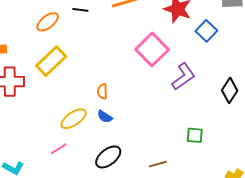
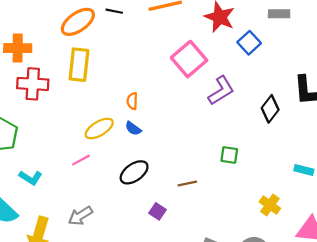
orange ellipse: (48, 22) -> (78, 22), size x1.4
yellow rectangle: (51, 61) -> (79, 65), turned -44

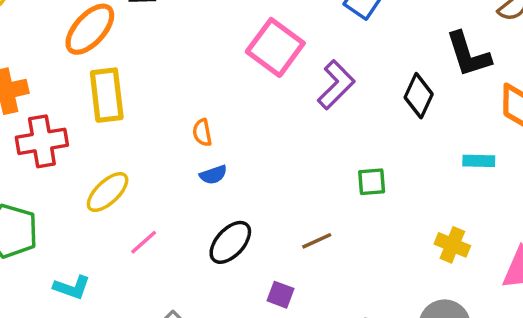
yellow ellipse: (99, 128) -> (108, 192), moved
blue semicircle: (133, 128) -> (213, 175), turned -42
cyan rectangle: (304, 170) -> (479, 161), moved

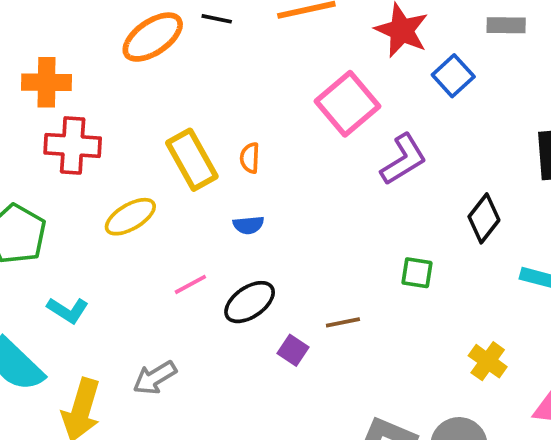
yellow rectangle: (107, 95) -> (192, 160), moved, turned -36
black diamond: (419, 96) -> (484, 218), moved
orange semicircle: (202, 133) -> (250, 158), moved
pink line: (144, 242) -> (190, 284), moved
purple square: (280, 295) -> (293, 350), moved

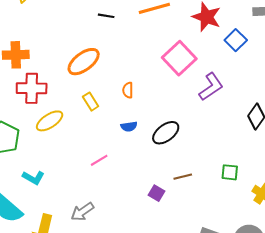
orange ellipse: (153, 37) -> (84, 62), moved
yellow rectangle: (192, 160) -> (91, 102), moved, size x0.6
yellow ellipse: (130, 217) -> (50, 121), moved
green square: (417, 273) -> (230, 172), moved
black ellipse: (250, 302) -> (166, 133), moved

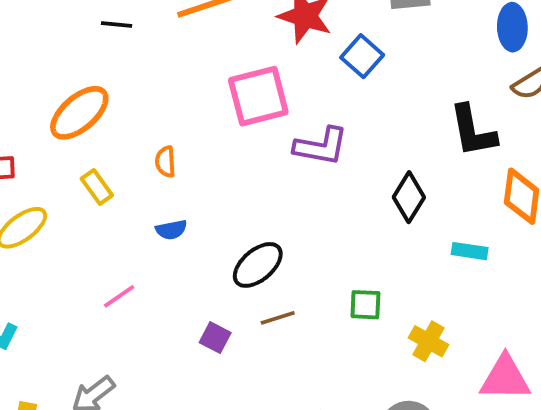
pink square: (179, 58) -> (258, 96), turned 32
purple L-shape: (211, 87) -> (321, 146), turned 48
black ellipse: (166, 133) -> (258, 265), moved
purple square: (157, 193) -> (215, 338), moved

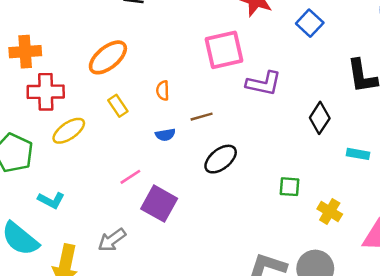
blue square: (362, 56) -> (310, 23), moved
brown line: (278, 318) -> (202, 117), moved
purple square: (215, 338) -> (159, 204), moved, size x1.8

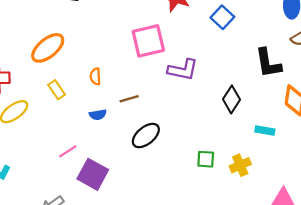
yellow cross: (330, 212) -> (240, 165), moved, turned 36

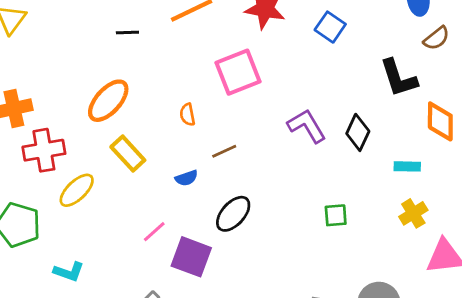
purple L-shape: (183, 70) -> (307, 126), moved, turned -124
orange semicircle: (95, 76) -> (187, 115), moved
yellow rectangle: (57, 90) -> (128, 154), size x1.4
black ellipse: (146, 136) -> (233, 214), moved
yellow cross: (240, 165) -> (413, 213), moved

